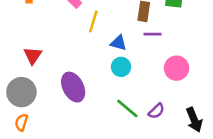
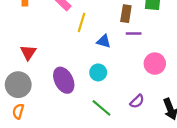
cyan circle: (121, 67) -> (98, 72), moved
green line: (127, 108) -> (101, 108), moved

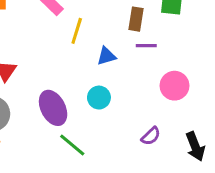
blue triangle: (104, 41) -> (106, 56), turned -32
green line: (101, 108) -> (72, 145), moved

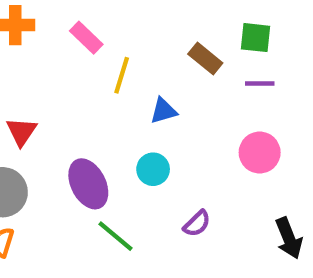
brown rectangle: (136, 19) -> (205, 58), turned -60
purple line: (146, 46) -> (260, 84), moved
purple semicircle: (151, 136) -> (197, 224), moved

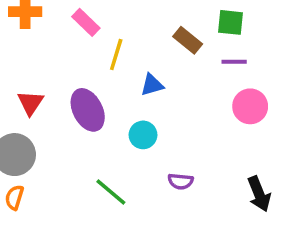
pink circle: (260, 153) -> (250, 106), moved
purple ellipse: (88, 184) -> (88, 110), moved
purple semicircle: (197, 224) -> (180, 181), turned 50

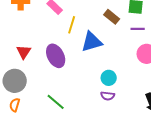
blue triangle: (152, 85) -> (92, 42), size x1.6
cyan circle: (143, 135) -> (109, 78), moved
green line: (111, 192) -> (56, 102), moved

